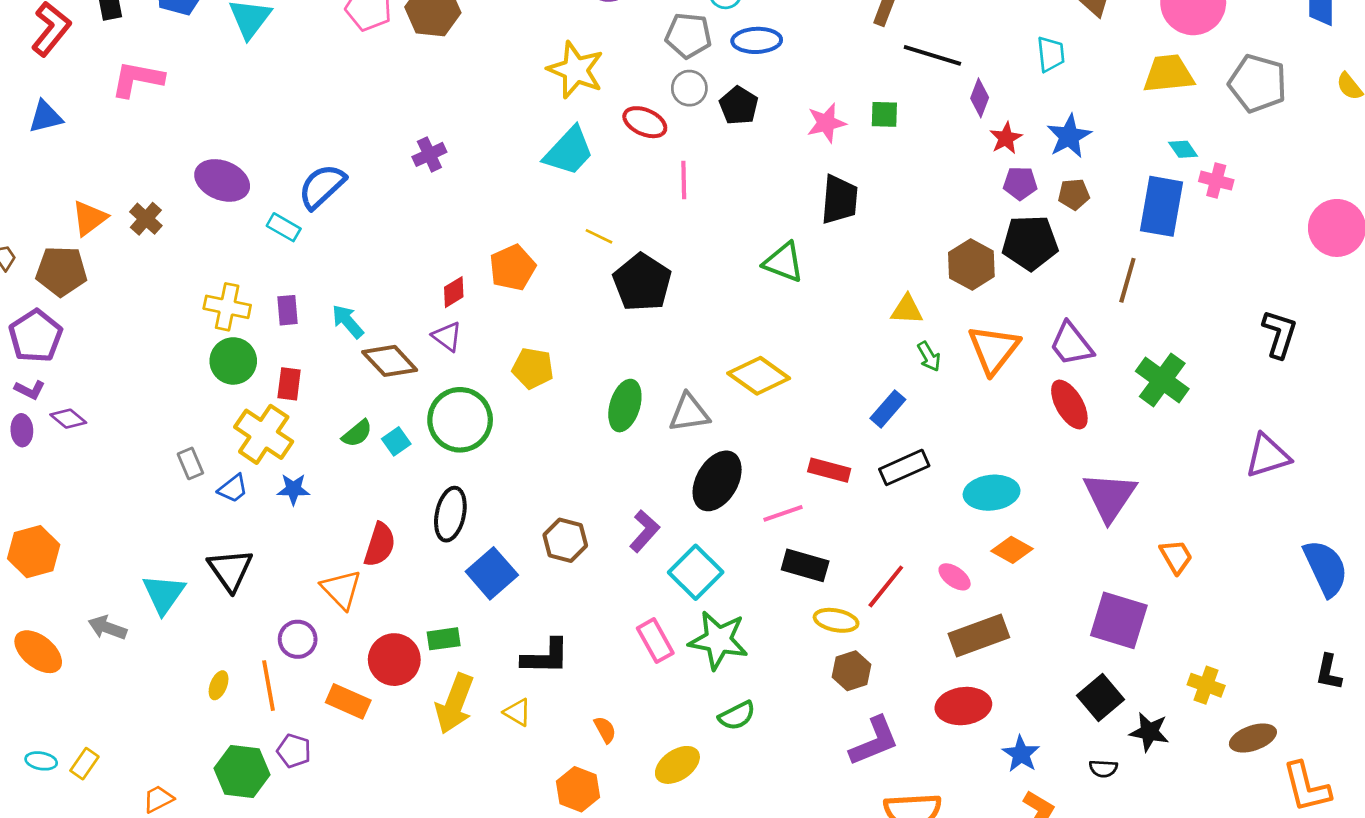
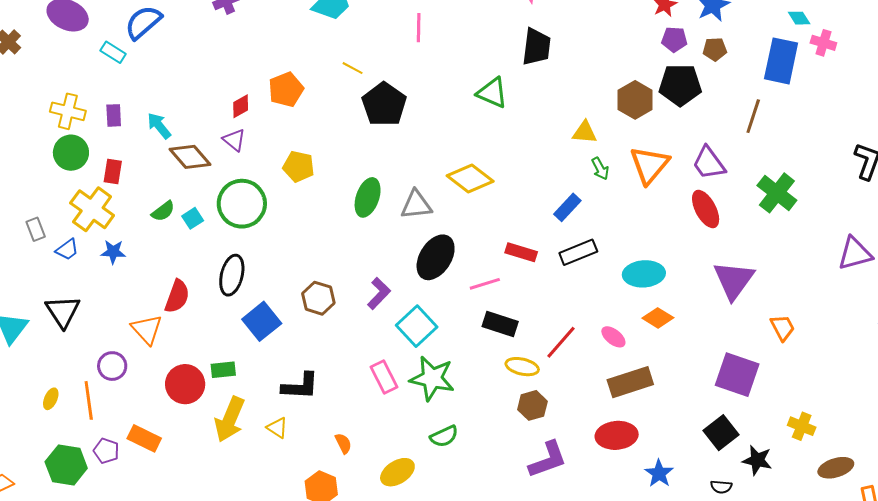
orange rectangle: (348, 701) -> (144, 438), moved

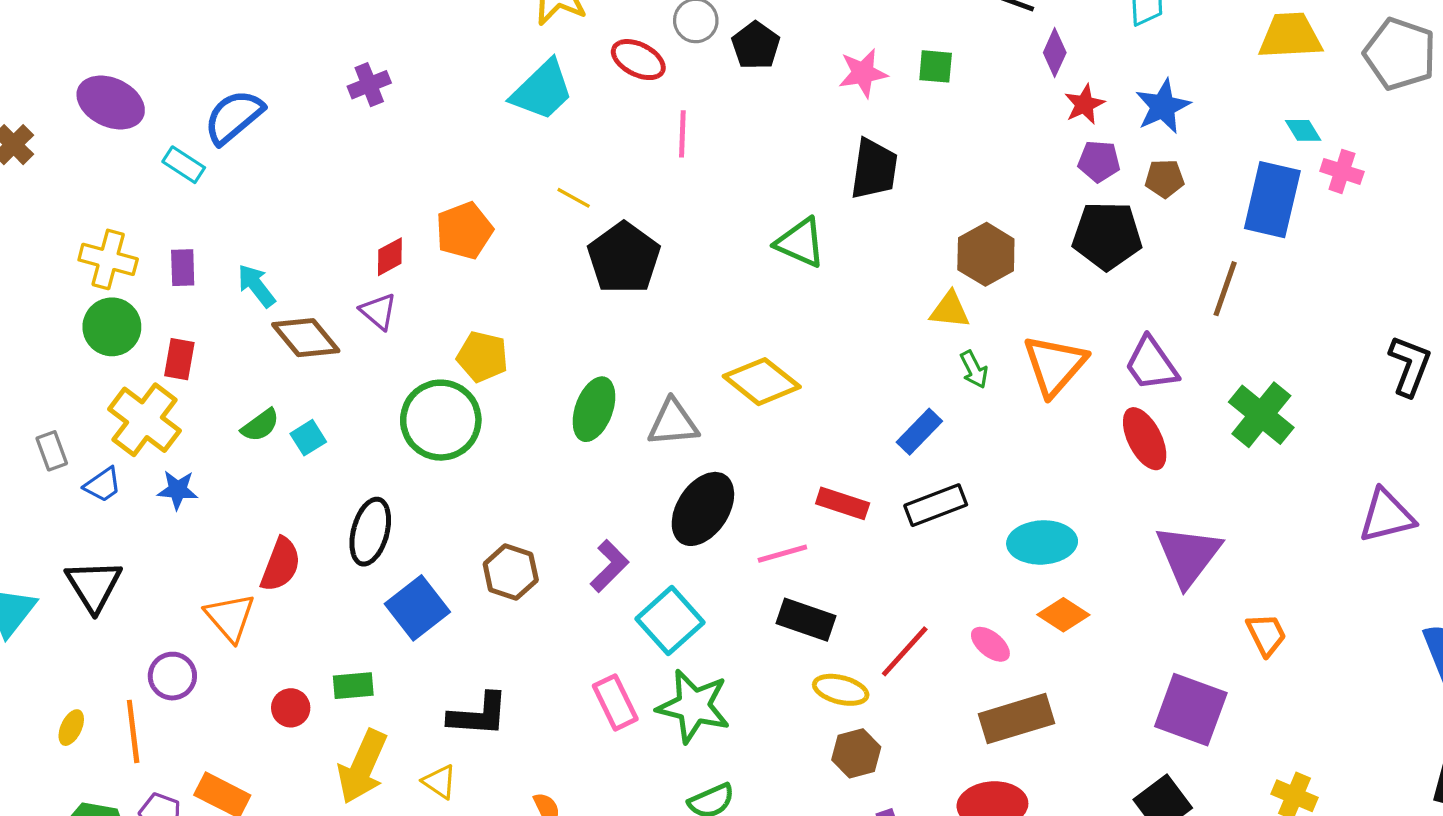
brown hexagon: (635, 100) -> (986, 254), moved
green circle: (242, 204) -> (441, 420), moved
red circle: (185, 384) -> (291, 708), size x0.6

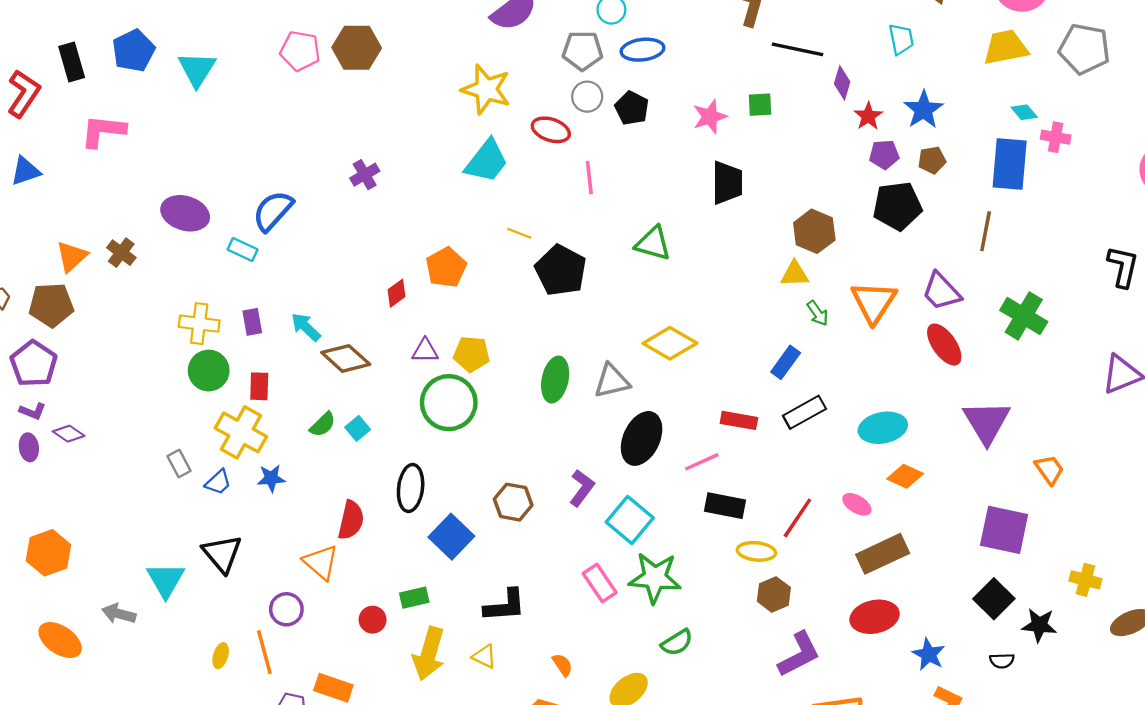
green triangle: (800, 243) -> (653, 243), moved
purple triangle: (378, 311) -> (425, 351), moved, turned -32

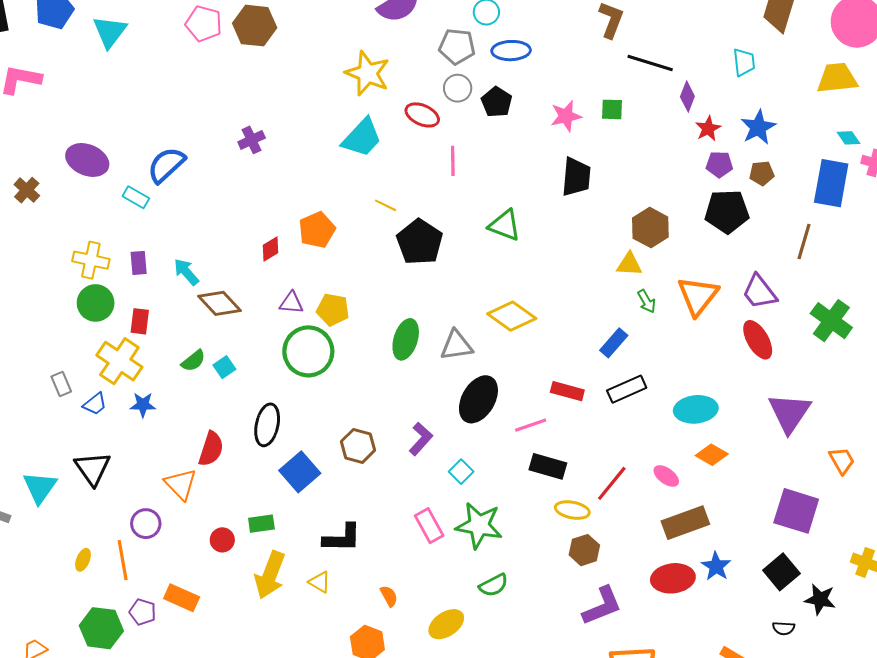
cyan square: (630, 520) -> (461, 472), size x0.6
blue star: (929, 654) -> (716, 566), moved

